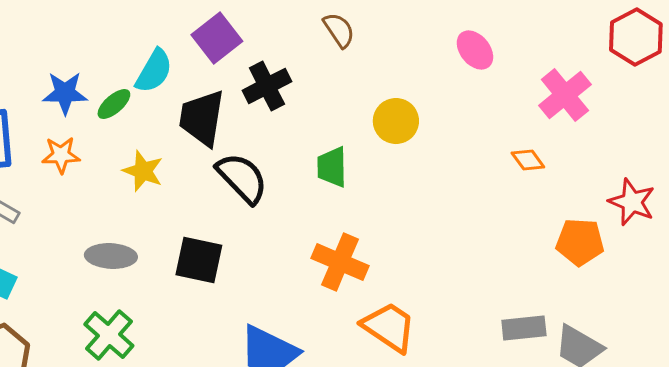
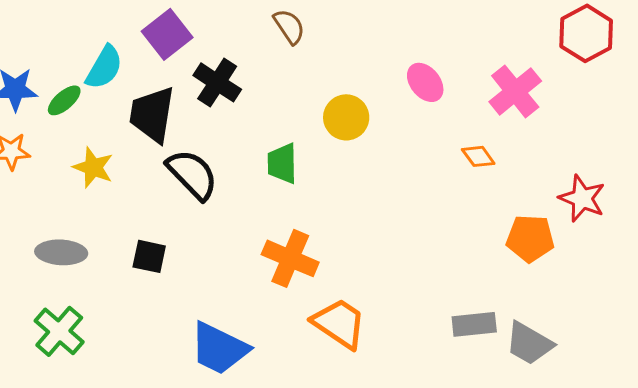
pink ellipse: (475, 50) -> (425, 82), moved
black cross: (267, 86) -> (217, 82), turned -30
black square: (199, 260) -> (149, 256), size x0.7

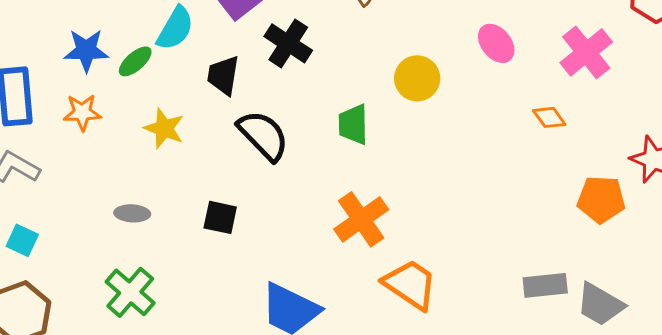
black trapezoid: (152, 114) -> (223, 75), size x0.7
gray ellipse: (61, 252) -> (132, 213), size x0.7
orange cross: (290, 258) -> (361, 219), turned 32

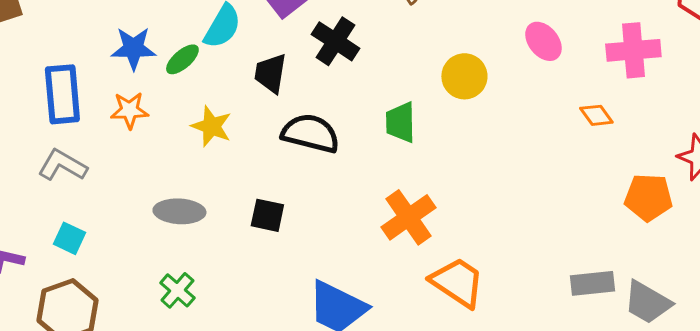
pink cross: (586, 52) -> (633, 50), turned 34
black semicircle: (263, 135) -> (310, 133), turned -32
gray ellipse: (132, 213) -> (179, 211), size x1.4
green cross: (130, 292) -> (177, 290), size x0.7

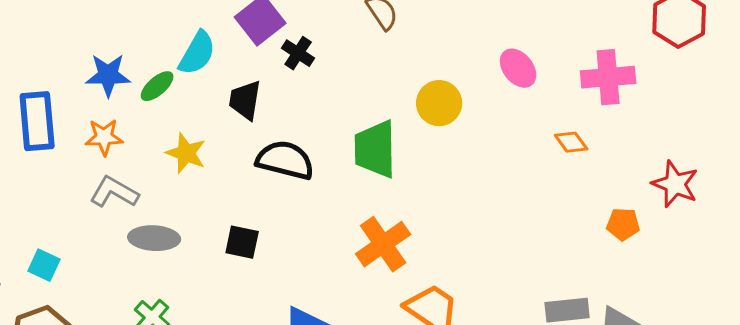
black cross: (335, 41) -> (298, 53), moved, size x0.7
green trapezoid: (400, 122) -> (375, 149), size x1.4
gray L-shape: (62, 165) -> (114, 192), moved
orange pentagon: (648, 197) -> (623, 224), size x0.7

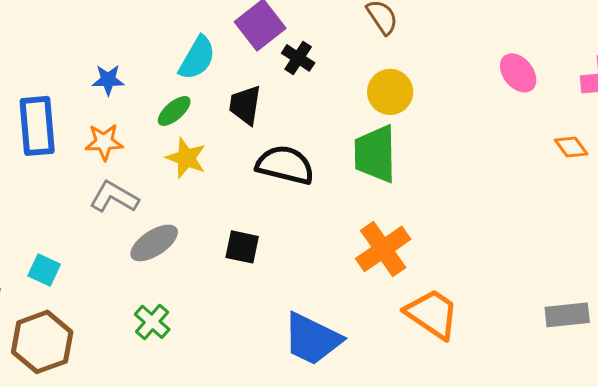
blue star: (108, 75) -> (108, 80), size x0.7
green ellipse: (157, 86) -> (174, 111), moved
yellow circle: (439, 103) -> (390, 92), moved
gray ellipse: (154, 238) -> (154, 243), turned -36

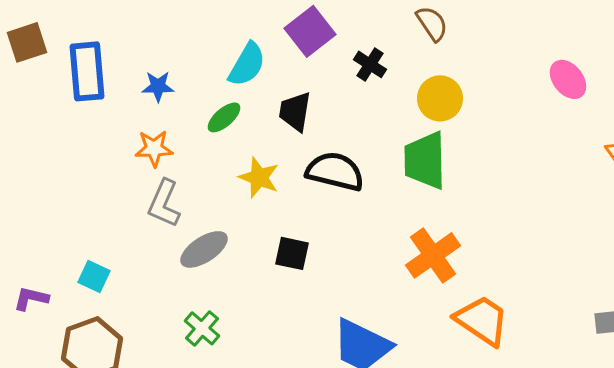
black cross: (298, 58) -> (370, 64), moved
blue rectangle: (37, 126) -> (87, 71), moved
yellow star: (186, 158) -> (259, 177), moved
gray L-shape: (114, 197) -> (164, 203), turned -96

